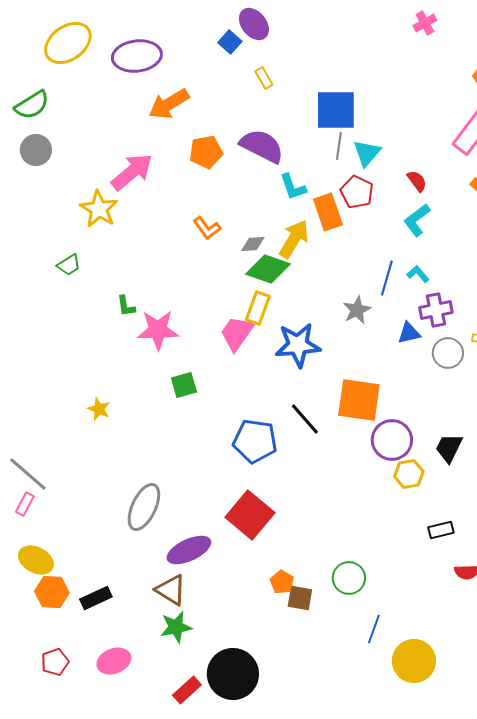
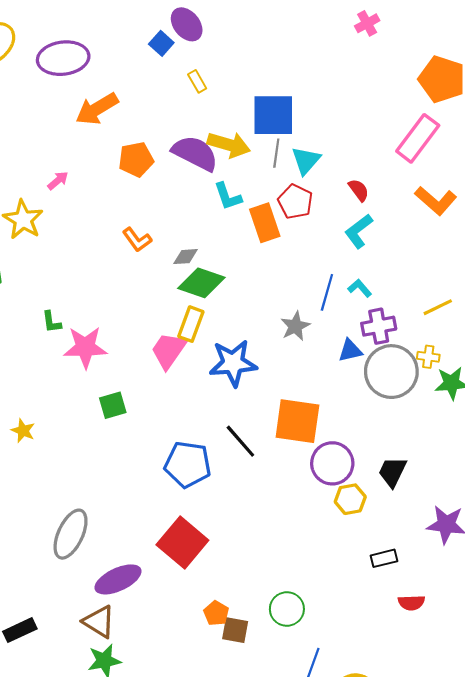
pink arrow: (132, 172) -> (58, 181), size x0.5
yellow arrow: (294, 239) -> (229, 145), moved, turned 75
gray circle: (448, 353) -> (391, 372), size x1.6

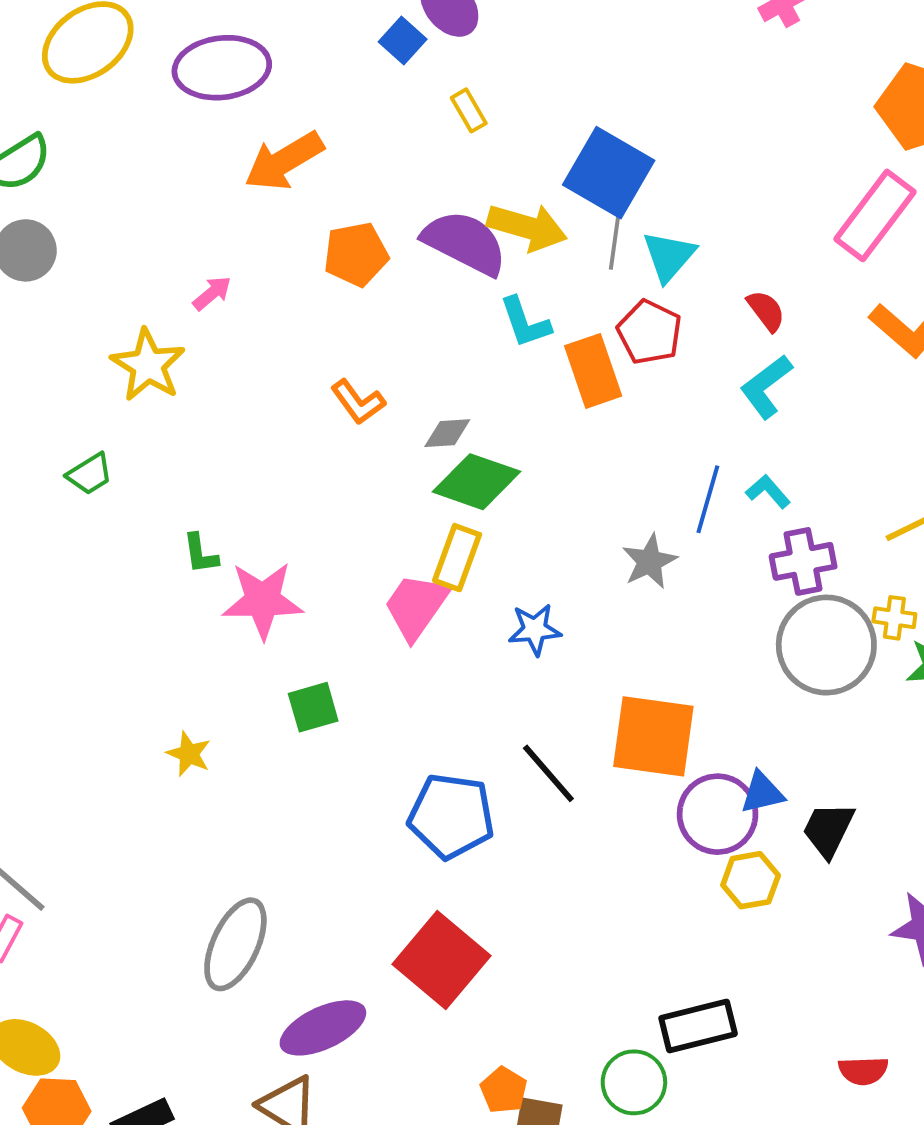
blue square: (273, 115) -> (609, 173), turned 30
blue triangle: (350, 350) -> (762, 793), moved
blue star: (233, 363) -> (535, 629), size x0.6
yellow star: (23, 431) -> (189, 754), moved
black rectangle: (384, 558) -> (698, 1026), moved, size x1.5

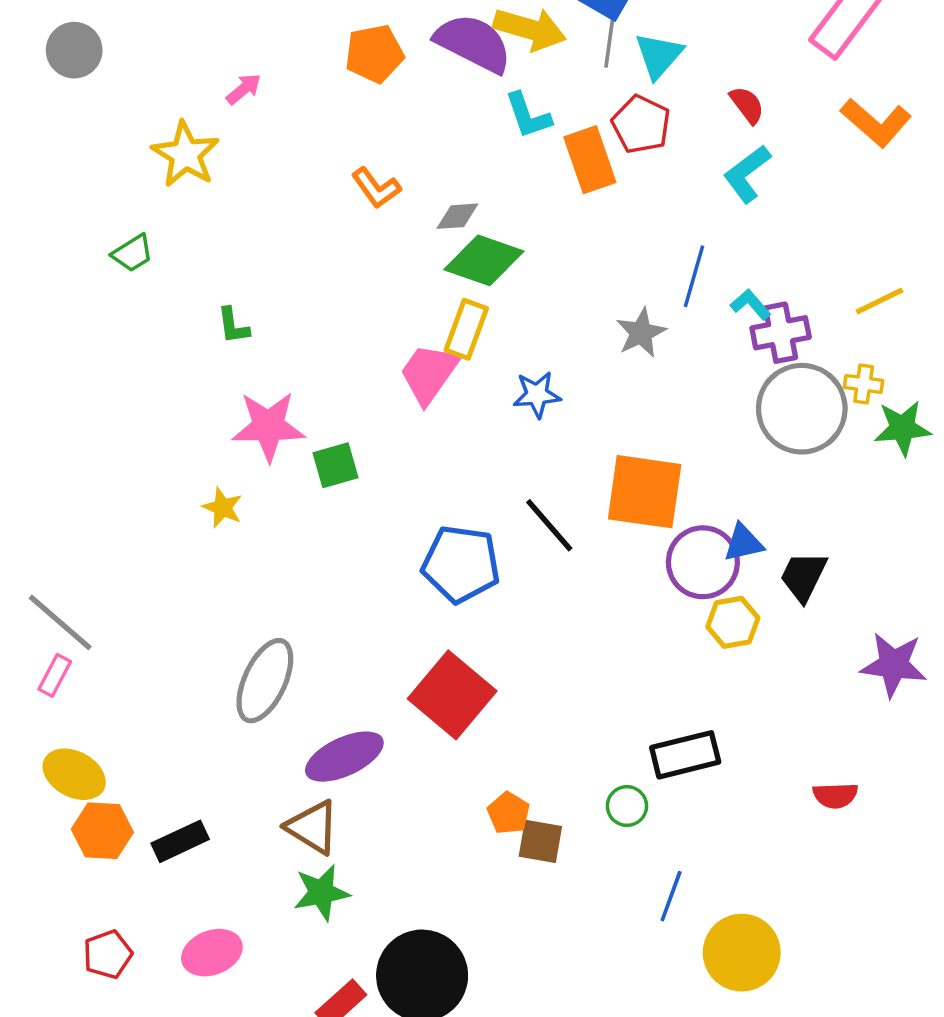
cyan L-shape: (768, 491) -> (751, 304), moved
pink star: (263, 600) -> (268, 426), moved
green circle: (634, 1082) -> (627, 806), size x0.7

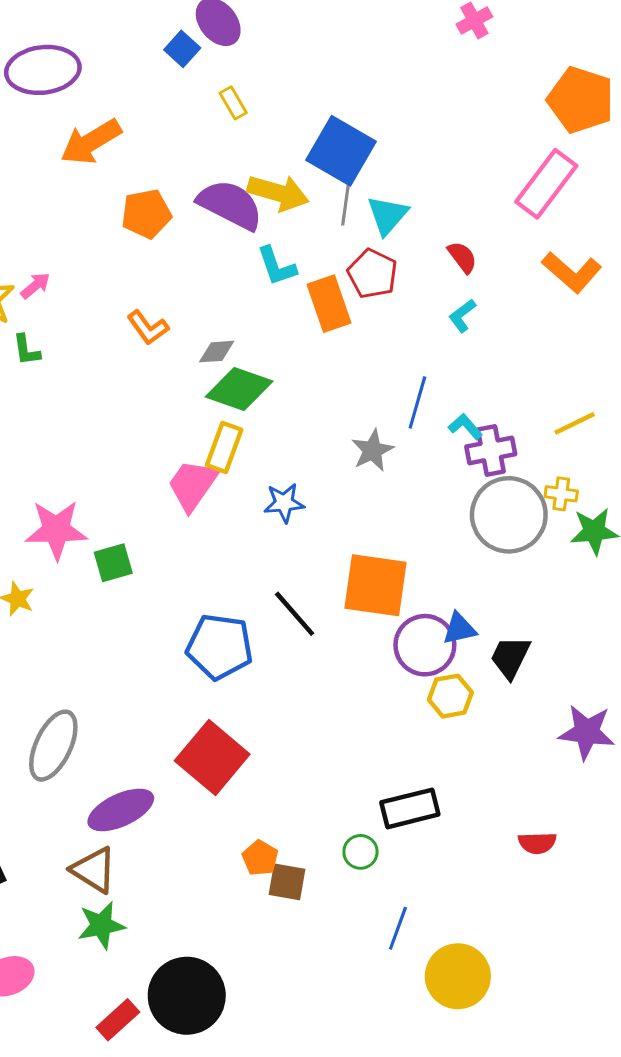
pink arrow: (244, 89) -> (35, 286), moved
cyan L-shape: (747, 174) -> (462, 316), size x0.7
green L-shape: (233, 326) -> (26, 350), moved

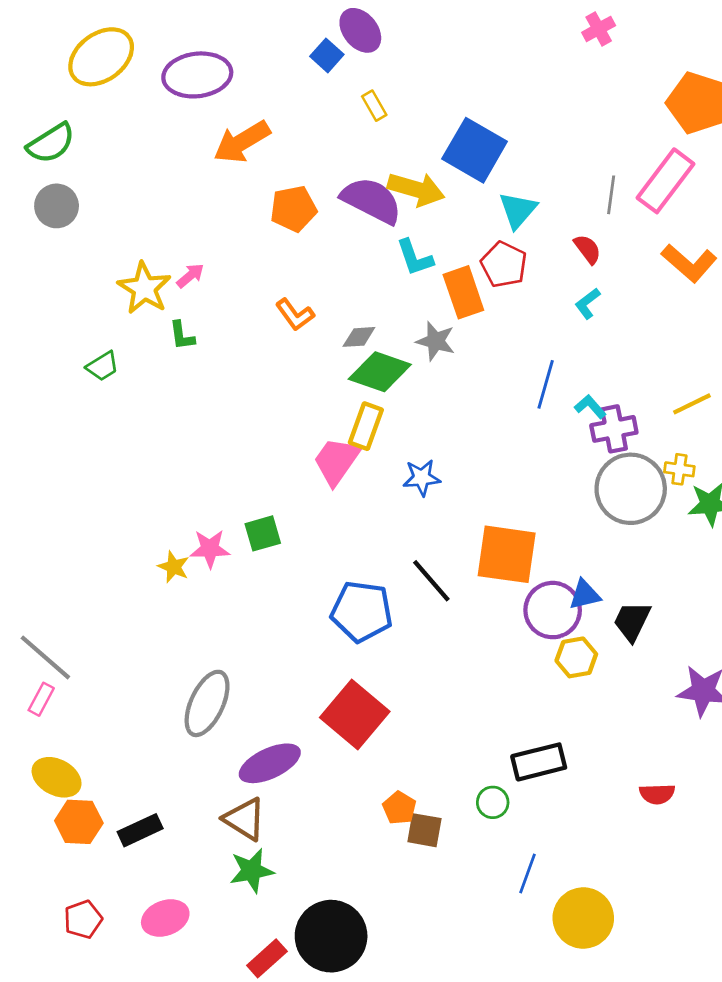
gray line: (345, 205) -> (611, 195), moved
gray star: (372, 450) -> (436, 341), moved, turned -30
pink star: (56, 530) -> (210, 549), moved, size x0.7

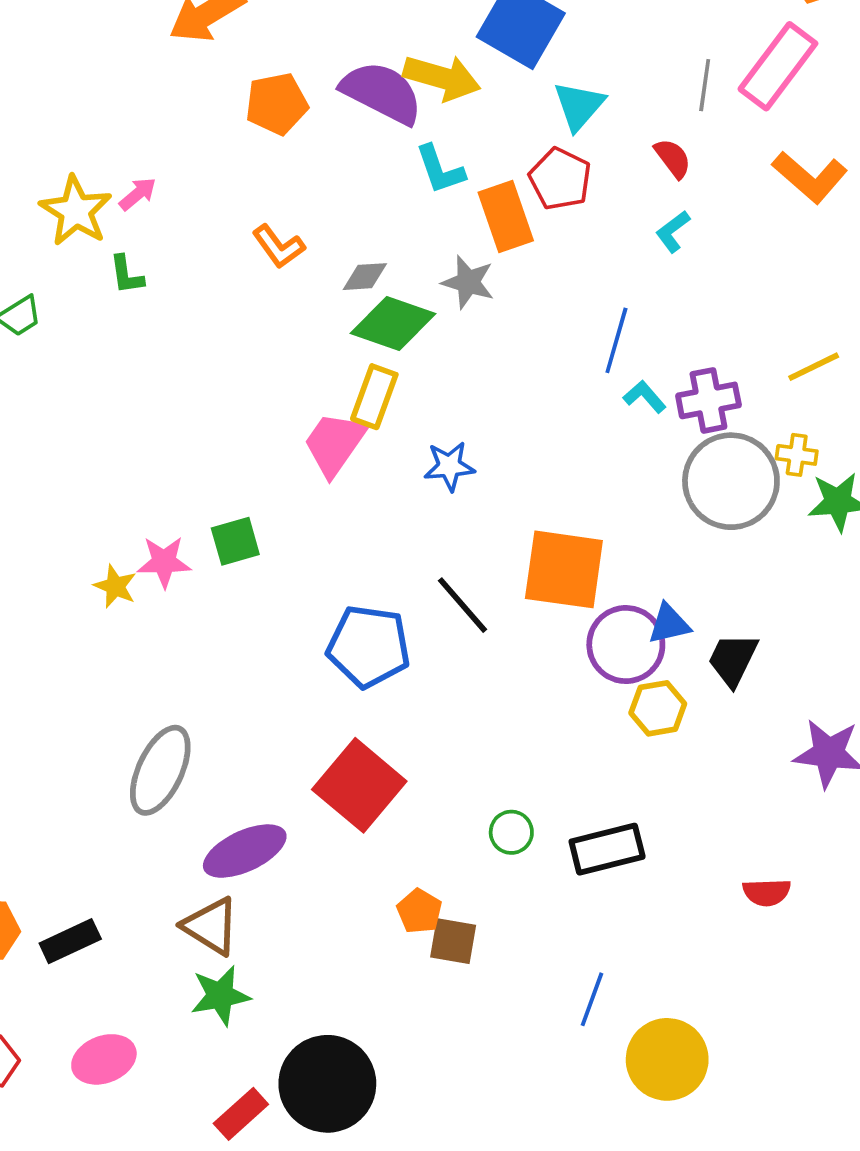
cyan L-shape: (590, 407) -> (645, 397), moved
green circle: (493, 802) -> (511, 832), moved

